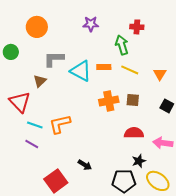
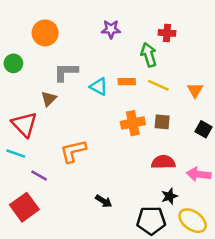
cyan triangle: (81, 71) -> (99, 87), size x0.7
cyan line: (35, 125) -> (16, 154), moved
red square: (56, 181) -> (24, 207), moved

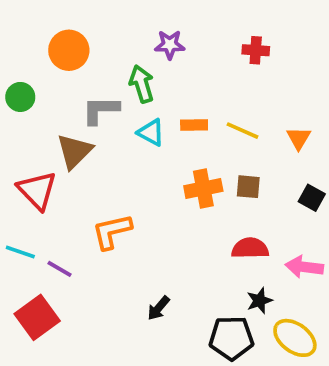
green arrow: (149, 55) -> (142, 84), moved
brown triangle: (49, 99) -> (74, 151), size x1.5
cyan line: (16, 154) -> (20, 252), moved
black arrow: (104, 201) -> (159, 308), turned 98

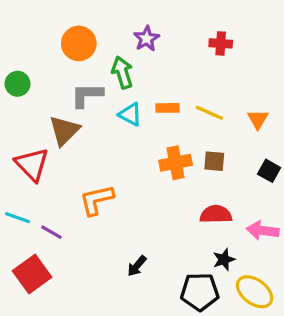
purple star: (170, 45) -> (147, 39), turned -30
orange circle: (69, 50) -> (79, 43), moved

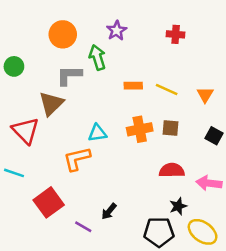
cyan triangle: (130, 114) -> (97, 133), moved, turned -36
purple line: (51, 232) -> (83, 227), moved
red square: (32, 274) -> (49, 202), moved

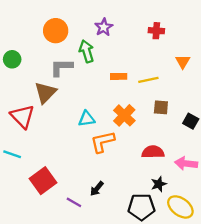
yellow line: (167, 90) -> (148, 80), turned -36
orange triangle: (205, 95) -> (183, 62), moved
brown square: (170, 128) -> (161, 107), moved
orange cross: (140, 129) -> (124, 115), turned -35
orange L-shape: (77, 159) -> (103, 142), moved

